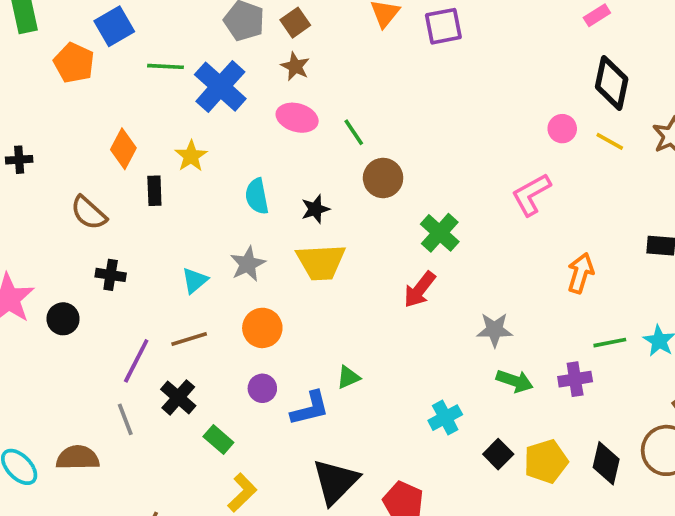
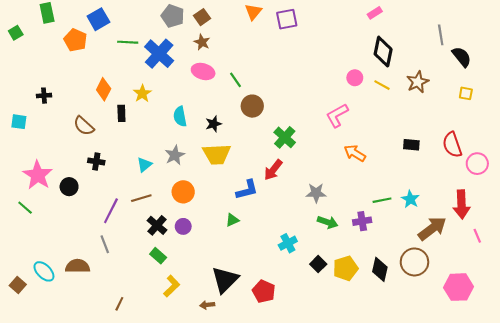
orange arrow: (581, 273) -> (355, 153), moved, turned -75
black cross: (178, 397) -> (157, 225), moved
blue L-shape: (310, 408) -> (247, 190), moved

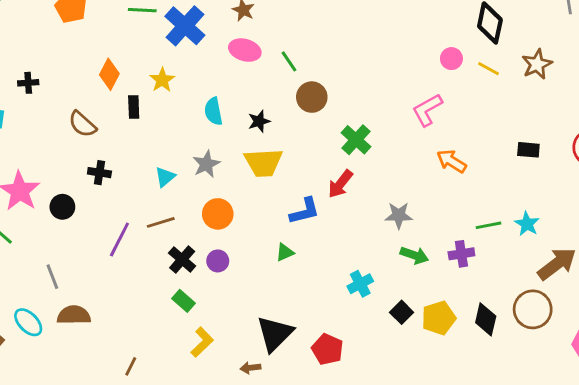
gray line: (105, 244) -> (52, 277), moved

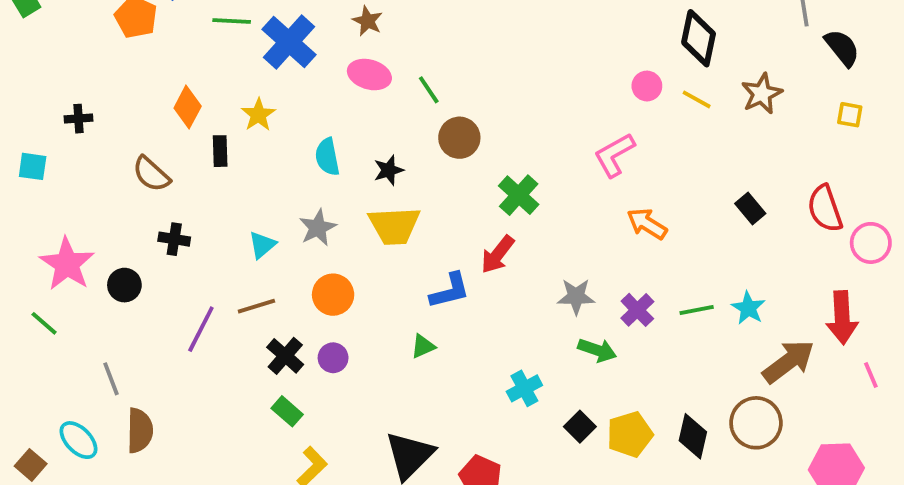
black rectangle: (528, 150) -> (750, 208), turned 45
purple cross: (461, 254) -> (637, 310), moved, turned -35
brown semicircle: (74, 315) -> (140, 430), turned 92

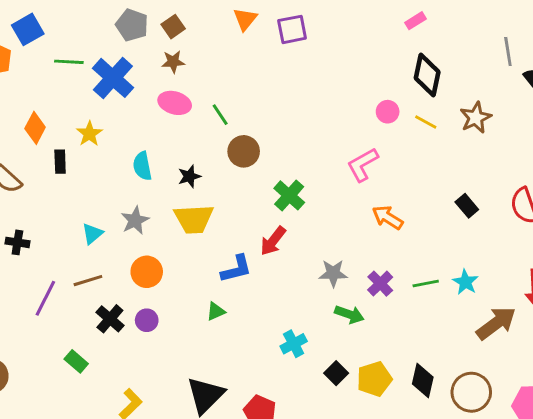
brown star: (367, 21) -> (173, 62), turned -30
black cross: (174, 239) -> (17, 242), moved
green rectangle: (287, 411) -> (76, 361), moved
brown circle: (756, 423) -> (471, 392), moved

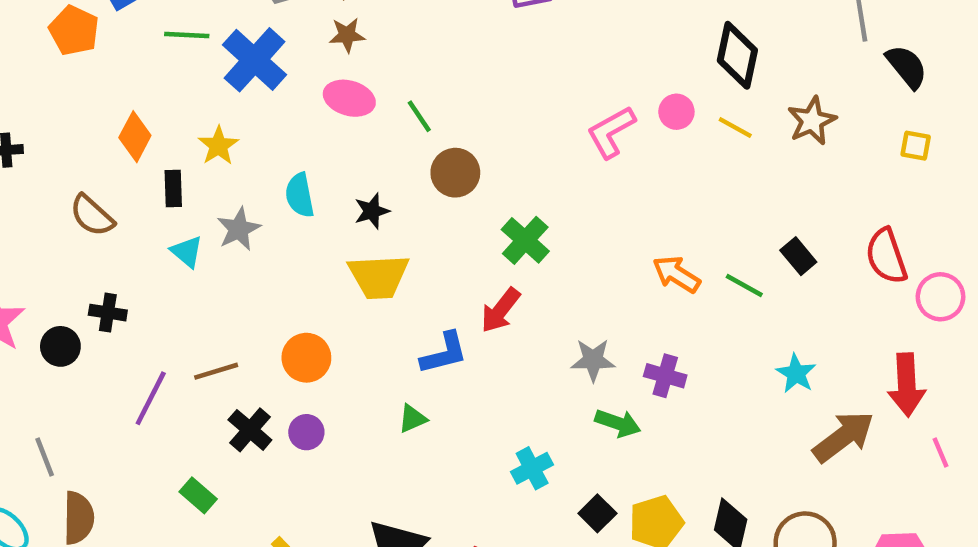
pink L-shape: (363, 165) -> (611, 132), moved
gray star: (135, 220) -> (239, 229), moved
cyan triangle: (92, 234) -> (187, 252), moved, turned -40
purple cross: (380, 284) -> (665, 376), turned -30
green line: (426, 284) -> (744, 285), moved, turned 40

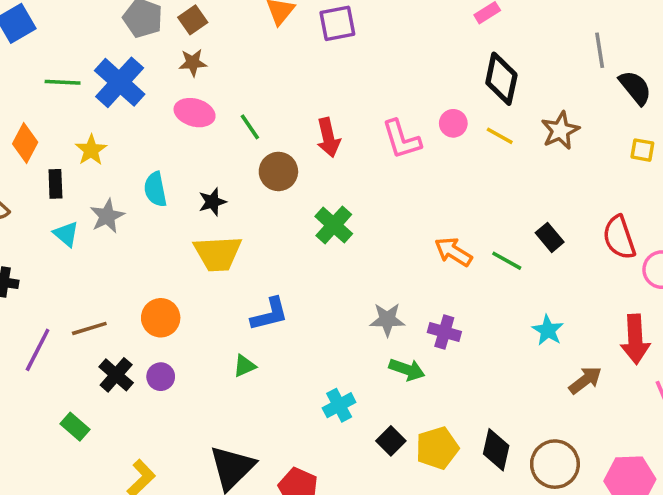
green line: (187, 35) -> (63, 82), moved
pink L-shape: (611, 132) -> (402, 139), turned -78
red arrow: (500, 310) -> (328, 138), moved, turned -51
brown arrow: (843, 437) -> (585, 380), size x0.7

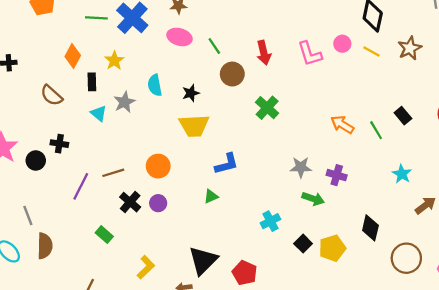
green line: (507, 261) -> (376, 130), turned 30
black diamond: (496, 450) -> (370, 228), moved

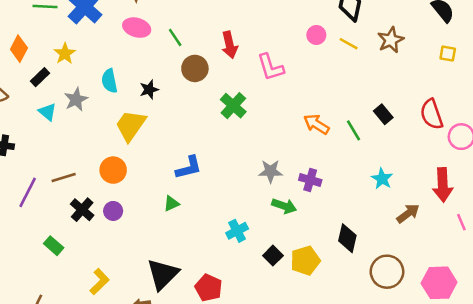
pink L-shape: (310, 54) -> (271, 67), moved
black rectangle: (92, 82) -> (40, 77), turned 48
yellow trapezoid: (194, 126) -> (130, 125), moved, turned 128

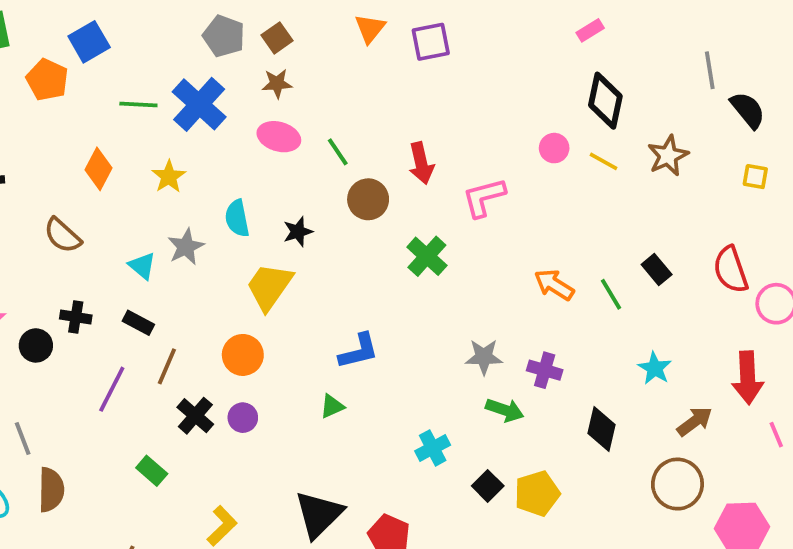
pink L-shape: (271, 67) -> (484, 197), turned 92
black rectangle: (40, 77) -> (138, 323), moved, turned 72
brown line: (64, 177) -> (167, 366), turned -50
black diamond: (347, 238) -> (602, 429), moved
brown circle: (387, 272) -> (677, 484), moved

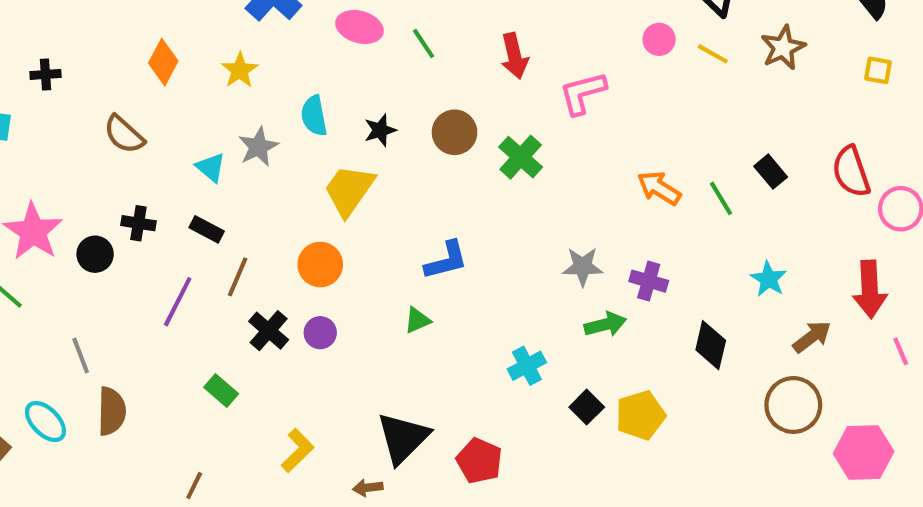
brown circle: (368, 199) -> (455, 132), moved
green arrow: (505, 410) -> (605, 324), turned -33

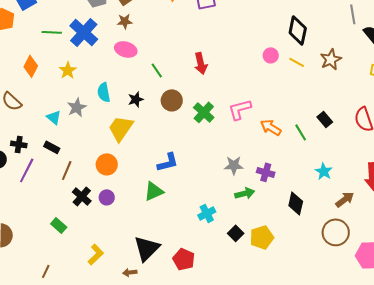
green line: (424, 43) -> (157, 70), moved
pink L-shape: (583, 93) -> (240, 109), moved
purple line: (178, 302) -> (27, 170), moved
green triangle: (417, 320) -> (154, 191), size x1.5

